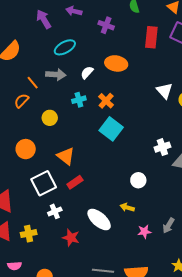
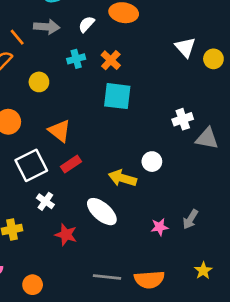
cyan square: (111, 129) -> (117, 96), turned -30
yellow arrow: (127, 207) -> (122, 178), moved, size x1.5
white cross: (55, 211) -> (45, 201), turned -32

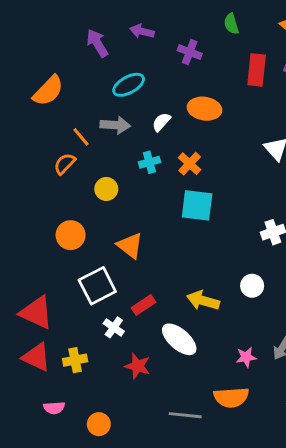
white circle: (152, 162) -> (252, 286), moved
red rectangle: (71, 164) -> (143, 305), moved
orange semicircle: (149, 280) -> (231, 397), moved

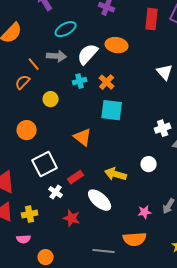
white semicircle: (161, 122) -> (88, 54), size x1.6
orange triangle: (130, 246) -> (83, 137), moved
pink semicircle: (54, 408) -> (24, 239), moved

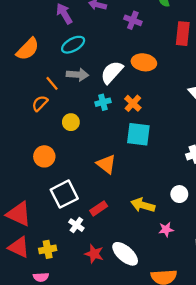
cyan ellipse: (66, 29) -> (73, 45), moved
white ellipse: (100, 200) -> (125, 254), moved
pink star: (145, 212) -> (166, 229), moved

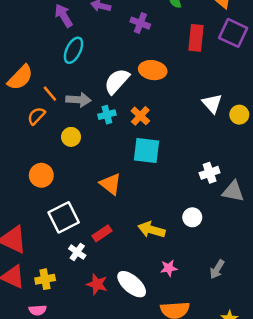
cyan ellipse: (73, 45) -> (73, 50), turned -35
orange semicircle: (28, 49) -> (20, 78), moved
gray arrow: (78, 75) -> (78, 100), moved
pink star: (166, 229) -> (169, 268), moved

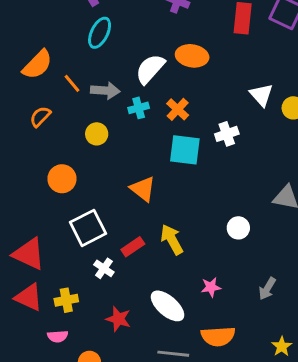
orange semicircle: (36, 116) -> (40, 117), moved
white cross: (210, 173) -> (227, 134), moved
yellow arrow: (151, 230) -> (172, 239), moved, turned 45
red star: (97, 284) -> (118, 319), moved

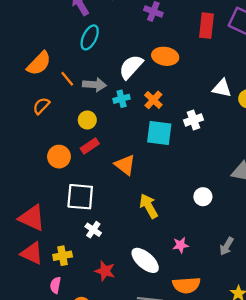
white triangle: (261, 95) -> (222, 88), turned -36
white square: (88, 228) -> (80, 197), turned 32
red rectangle: (133, 247) -> (90, 146), moved
pink semicircle: (58, 336) -> (55, 285), turned 105

